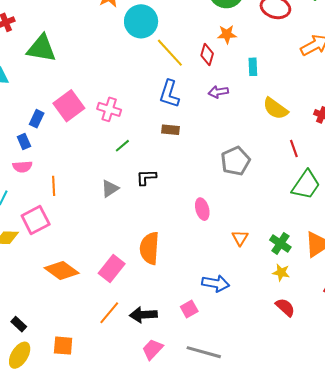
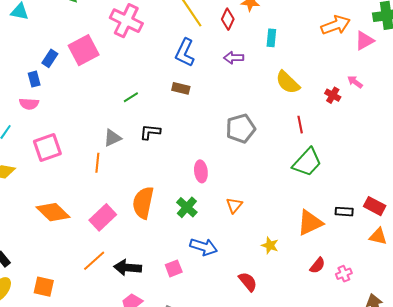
pink cross: (109, 109) -> (126, 21), moved, size x1.4
orange line: (54, 186) -> (97, 163), moved
pink square: (36, 220) -> (47, 147), moved
green cross: (280, 243) -> (187, 207), moved
red semicircle: (285, 307) -> (248, 282), moved

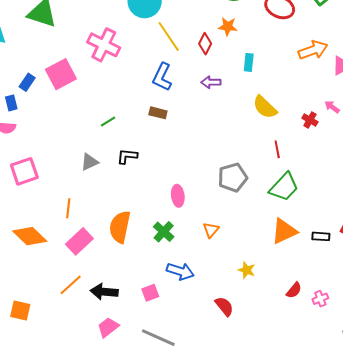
gray pentagon: (241, 129) -> (233, 178), moved
orange line: (97, 163) -> (68, 208), moved
orange triangle: (310, 223) -> (284, 231), moved

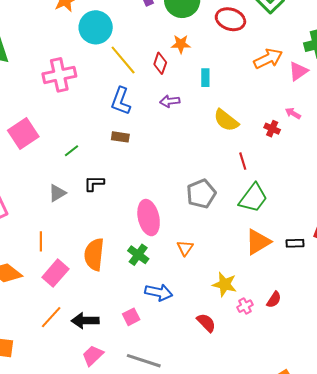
pink cross: (104, 45) -> (59, 75), turned -32
pink square: (61, 74) -> (23, 134), moved
pink ellipse: (178, 196) -> (149, 218), size x1.6
yellow star: (247, 270) -> (225, 284), size x1.4
pink cross: (320, 299) -> (245, 306), moved

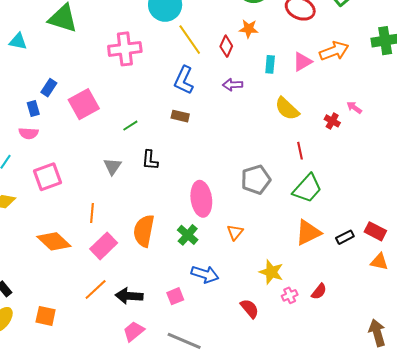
pink triangle: (298, 71) -> (302, 62), moved
black L-shape: (94, 183) -> (150, 160), turned -90
gray triangle: (57, 193) -> (112, 166), turned -30
black rectangle: (295, 243) -> (345, 237), turned -30

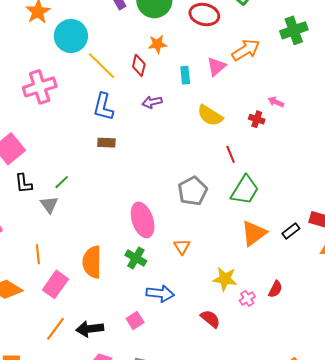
green line: (130, 126) -> (62, 182), moved
black L-shape: (150, 160) -> (24, 183), moved

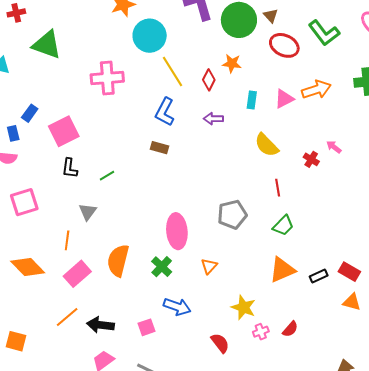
green trapezoid: (245, 190) -> (283, 226), size x0.7
gray triangle: (49, 205) -> (88, 212), moved

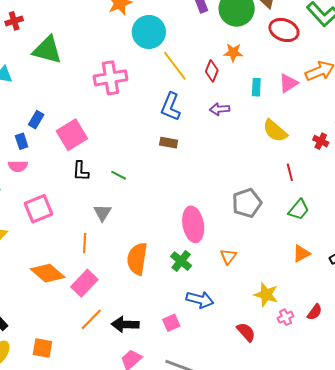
green line: (107, 176) -> (119, 175), turned 63
orange triangle: (282, 270) -> (301, 254), size x0.7
pink rectangle: (77, 274) -> (84, 283), moved

